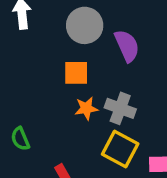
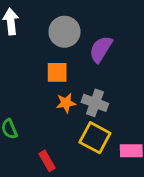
purple semicircle: (127, 46) -> (101, 49), turned -124

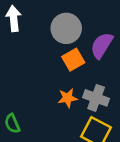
orange square: (57, 72) -> (73, 60), moved, turned -30

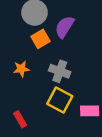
orange star: (68, 98) -> (21, 69), moved

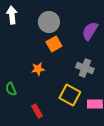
purple semicircle: (64, 27) -> (90, 31), moved
gray cross: (60, 71) -> (85, 68), moved

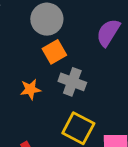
gray cross: (85, 68) -> (72, 82), moved

